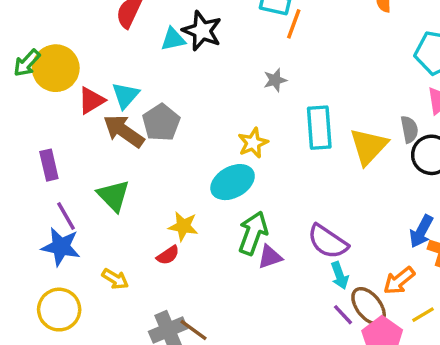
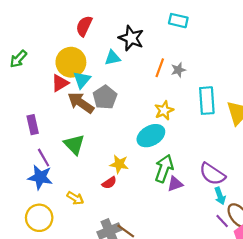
orange line: (294, 24) -> (160, 68), moved
cyan triangle: (173, 39) -> (113, 58), moved
yellow circle: (56, 68) -> (71, 62), moved

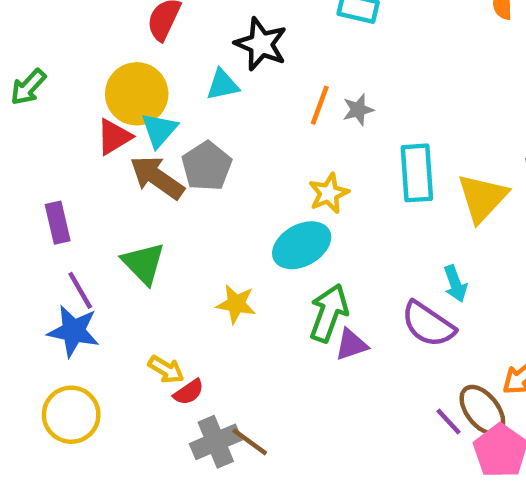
red semicircle: (109, 183) -> (189, 392), moved
cyan arrow: (220, 196) -> (455, 284), moved
yellow arrow: (75, 198) -> (166, 370), moved

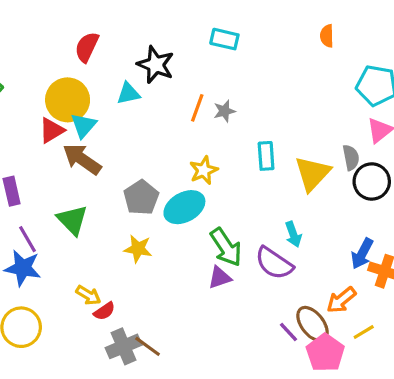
gray pentagon: (207, 166) -> (141, 198), moved
cyan rectangle: (417, 173) -> (266, 156), size x0.7
green arrow: (329, 313) -> (226, 247), moved, turned 126

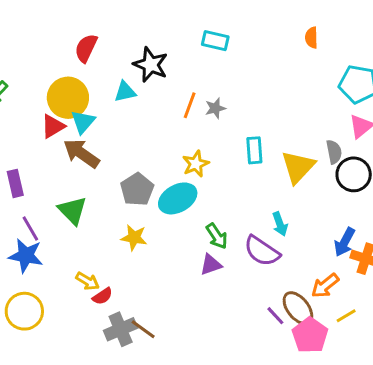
green arrow: (226, 247) -> (217, 236), size x0.7

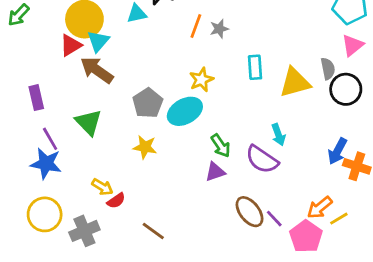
yellow triangle: (298, 167) -> (295, 82), turned 32
orange arrow: (325, 286) -> (320, 208), moved
brown ellipse: (298, 308) -> (250, 212), moved
gray cross: (121, 329) -> (84, 231), moved

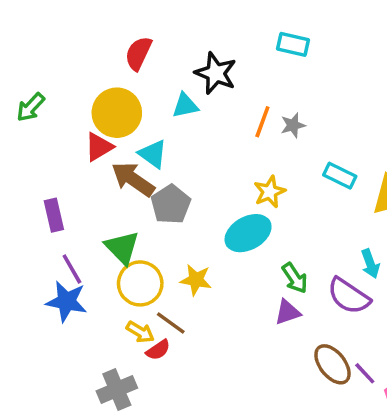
cyan triangle: (98, 41) -> (153, 154), moved, turned -35
cyan rectangle: (255, 67) -> (340, 176), turned -60
gray pentagon: (148, 103) -> (171, 204), moved
yellow circle: (45, 214) -> (140, 283), moved
brown line: (153, 231) -> (171, 323), moved

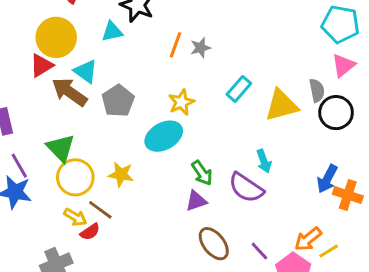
cyan rectangle: (340, 176) -> (239, 89), turned -75
gray pentagon: (171, 204) -> (118, 101), moved
brown ellipse: (333, 364) -> (214, 244), moved

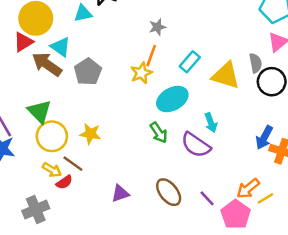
orange line: (175, 45) -> (151, 56), moved
yellow triangle: (282, 105) -> (226, 75), turned 32
cyan ellipse: (164, 136) -> (172, 99), moved
purple triangle: (196, 201) -> (120, 193), moved

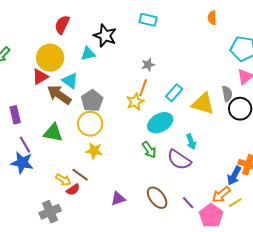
green triangle: (39, 111) -> (53, 133), turned -35
yellow circle: (52, 136) -> (90, 124), moved
blue arrow: (264, 138) -> (234, 176), moved

